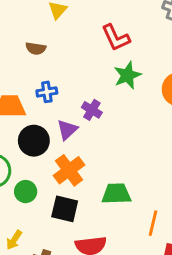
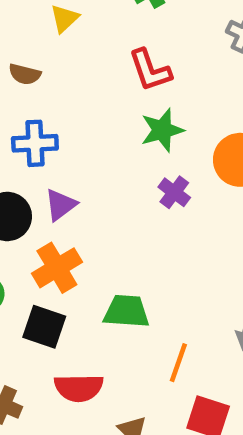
blue cross: (47, 92) -> (35, 143), size x1.4
purple cross: (92, 110) -> (174, 192), moved

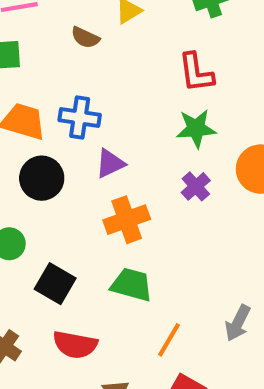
brown semicircle: (25, 74) -> (85, 38), moved
purple triangle: (60, 205) -> (110, 163), moved
orange cross: (57, 268) -> (127, 220), moved

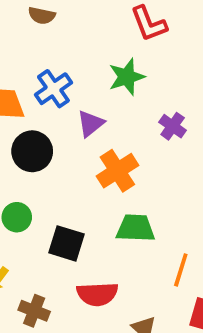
blue cross: (80, 117) -> (53, 89), turned -30
green star: (196, 128) -> (127, 77), moved

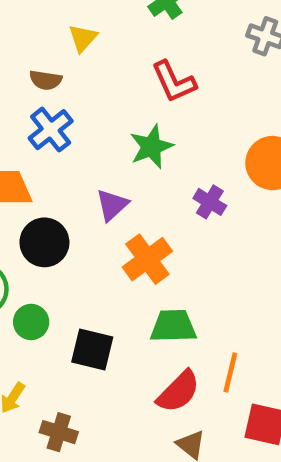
blue cross: (53, 89) -> (51, 130), moved
red semicircle: (97, 294) -> (178, 392), moved, turned -39

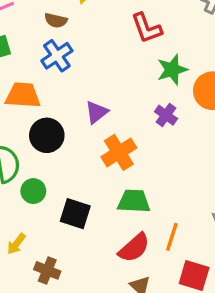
green star: (151, 147) -> (172, 70), moved

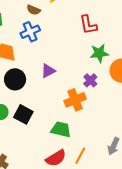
orange cross: (119, 152) -> (75, 100), moved
black square: (75, 214) -> (23, 114), moved

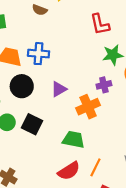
blue cross: (30, 32) -> (38, 54), moved, turned 30
purple triangle: (48, 71) -> (59, 89), moved
purple cross: (90, 80) -> (104, 85), turned 32

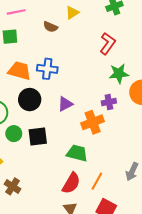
red L-shape: (100, 24) -> (108, 44), turned -135
black square: (32, 124) -> (38, 137), turned -36
red semicircle: (69, 171) -> (71, 183), turned -30

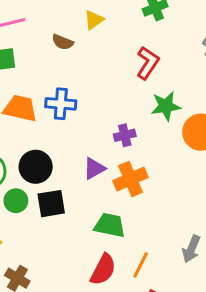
black circle: (30, 100) -> (36, 167), moved
purple cross: (109, 102) -> (125, 135), moved
purple triangle: (65, 104) -> (94, 168), moved

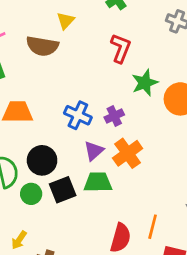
brown semicircle: (63, 42) -> (42, 46), size x1.6
blue cross: (61, 104) -> (78, 115), moved, turned 32
green trapezoid: (110, 225) -> (98, 182), moved

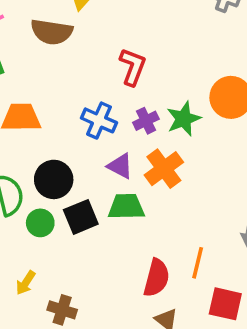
red L-shape: (121, 48) -> (133, 67), moved
green star: (145, 83) -> (184, 119), moved
purple triangle: (94, 151) -> (120, 166), turned -50

